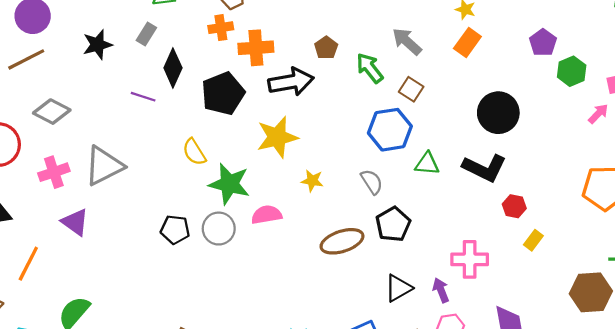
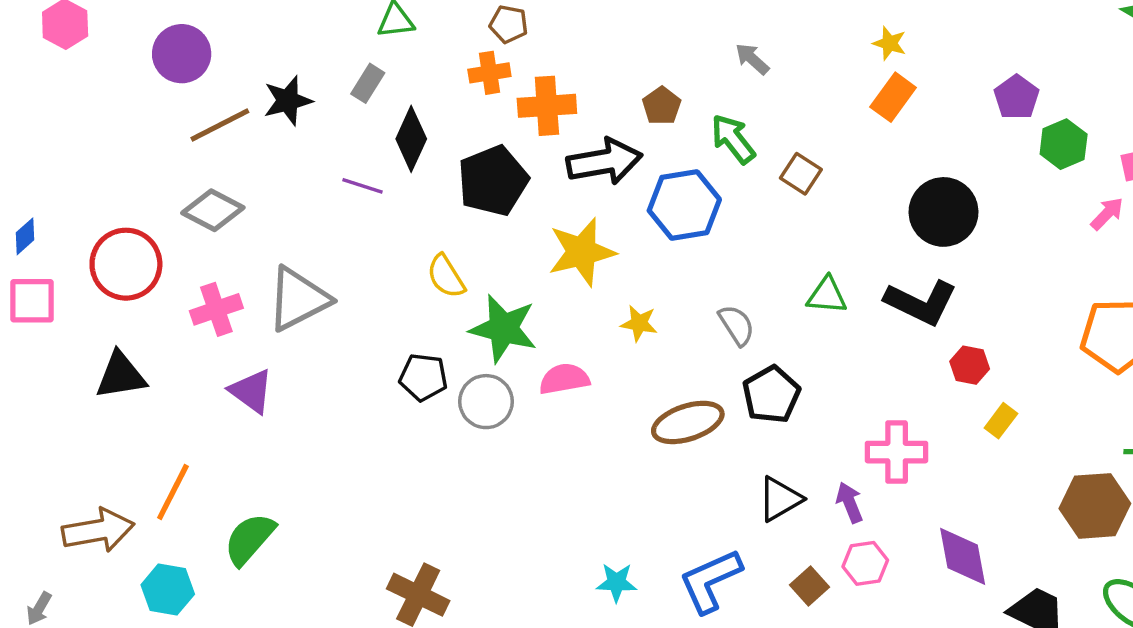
gray arrow: (407, 41) -> (752, 59), moved, size x0.7
brown line: (26, 59) -> (220, 125), moved
blue hexagon: (390, 130) -> (684, 205), moved
black pentagon: (175, 230) -> (423, 377), moved
orange line: (28, 264) -> (173, 492), moved

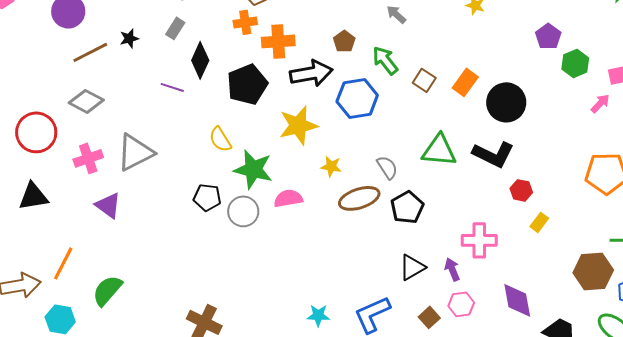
orange rectangle: (893, 97) -> (465, 82), moved
black star: (288, 101) -> (129, 38), size x0.7
green triangle: (827, 295) -> (439, 150), size x1.5
brown ellipse: (688, 422) -> (359, 198), moved

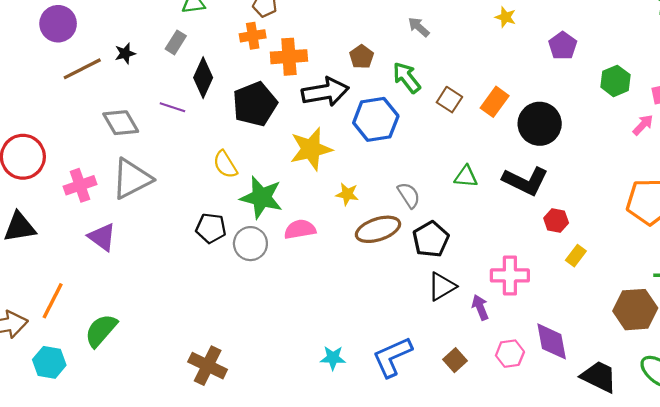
purple pentagon: (548, 36) -> (563, 46), moved
gray diamond: (86, 101) -> (121, 123), moved, turned 32
green triangle: (439, 150) -> (466, 177), size x0.6
black triangle: (412, 267) -> (442, 286), moved
pink hexagon: (461, 304) -> (510, 354), moved

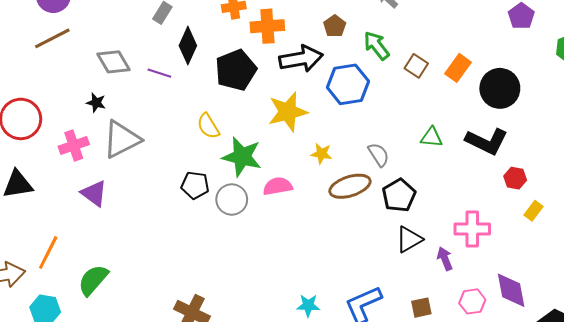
black star: (125, 53) -> (96, 103), moved, turned 30
brown line: (82, 69) -> (52, 38), moved
gray diamond: (121, 123) -> (113, 62), moved
brown square: (455, 360) -> (421, 308), turned 30

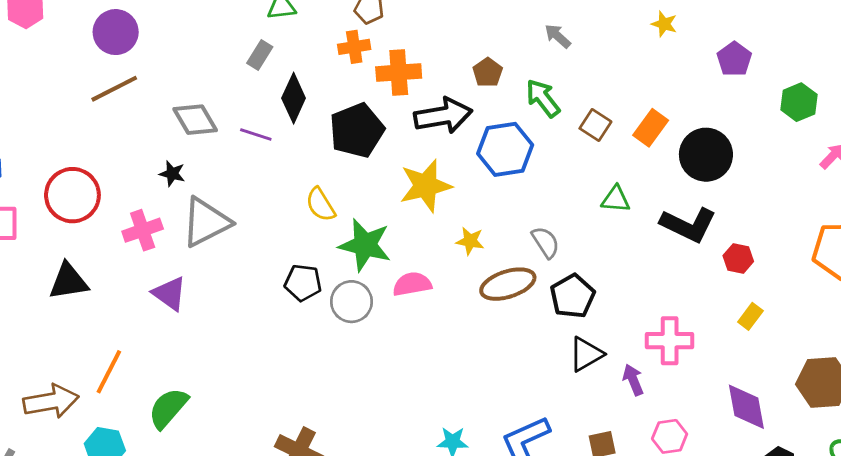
green triangle: (432, 137) -> (616, 199), moved
red hexagon: (515, 178) -> (738, 258), moved
purple diamond: (511, 290) -> (746, 407), moved

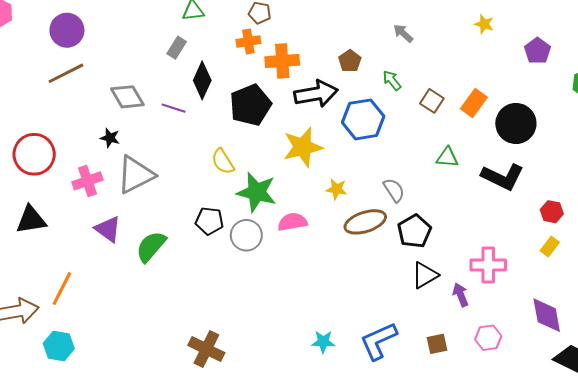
green arrow: (543, 98) -> (392, 80), size x0.7
red hexagon: (738, 258) -> (552, 212), moved
green semicircle: (168, 408) -> (151, 247), moved

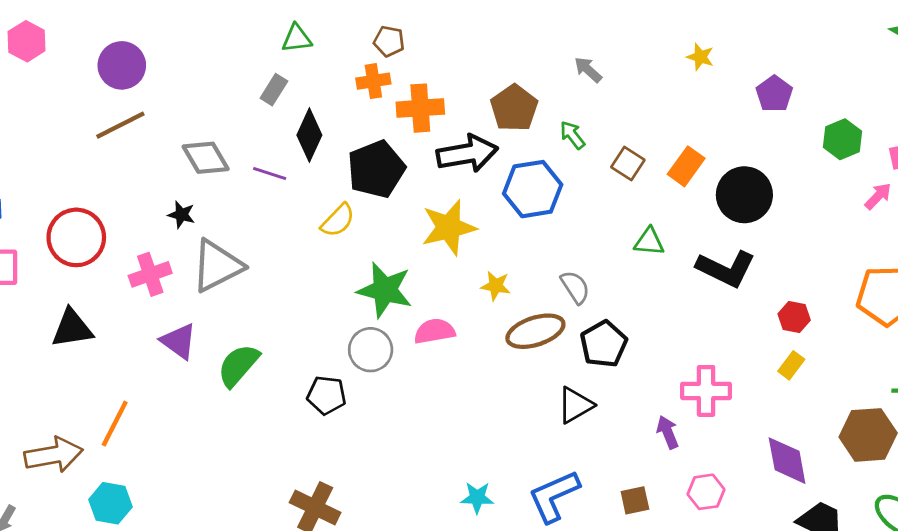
brown pentagon: (350, 61) -> (514, 108), size x1.5
yellow semicircle: (223, 161) -> (338, 220), moved, turned -104
black pentagon: (209, 221) -> (326, 395), moved
black triangle: (425, 275) -> (575, 405), moved

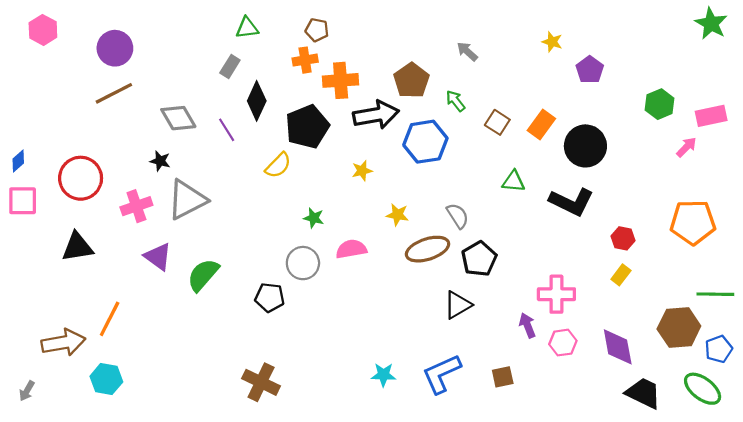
purple pentagon: (774, 94) -> (590, 70), moved
purple line: (270, 173) -> (227, 130), turned 40
yellow star: (449, 227) -> (362, 171), size x0.5
green star: (385, 290) -> (314, 218), size x0.5
pink hexagon: (706, 492) -> (563, 343), moved

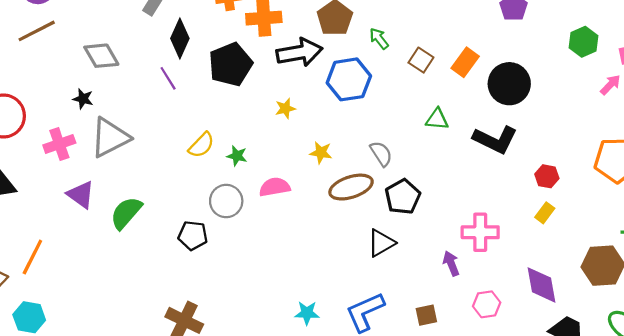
purple line: (227, 130) -> (168, 78), moved
yellow semicircle: (278, 165) -> (201, 145), moved
pink hexagon: (563, 343) -> (487, 304), moved

